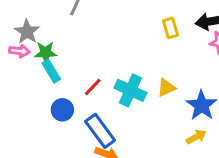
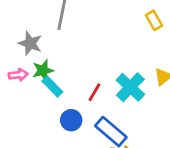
gray star: (27, 32) -> (30, 43), moved
cyan cross: (130, 90) -> (130, 87), turned 32

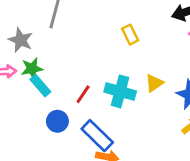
yellow rectangle: (154, 20) -> (130, 35), moved
cyan cross: (130, 87) -> (120, 91), turned -32

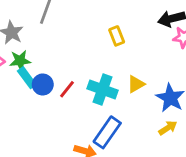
blue circle: (57, 121) -> (43, 84), moved
blue rectangle: (97, 136) -> (107, 132), moved, turned 76

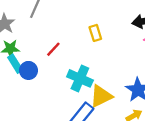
yellow triangle: (136, 84) -> (101, 96), moved, size x1.5
red line: (67, 89) -> (53, 49), moved

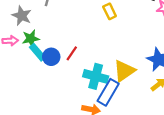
red line: (53, 49) -> (72, 53), moved
cyan cross: (80, 78) -> (96, 76), moved

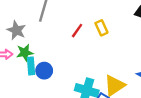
cyan rectangle: (38, 52) -> (31, 66), turned 35
red line: (72, 53) -> (77, 31), moved

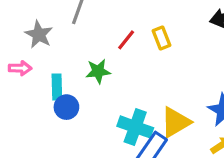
green star: (25, 53) -> (98, 71), moved
blue circle: (44, 71) -> (66, 107), moved

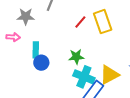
gray star: (39, 35) -> (26, 16), turned -30
yellow rectangle: (162, 38) -> (103, 22), size x1.6
green star: (98, 71) -> (76, 57), moved

